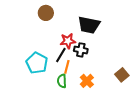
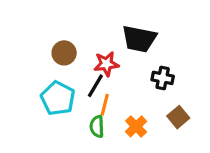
brown circle: (46, 13) -> (64, 53), moved
black cross: (81, 50) -> (163, 78), moved
brown square: (122, 75) -> (178, 117), moved

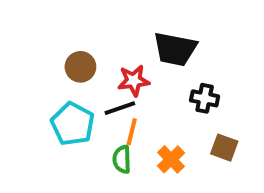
black line: (95, 86) -> (120, 108), turned 40
brown square: (178, 117) -> (224, 148), turned -30

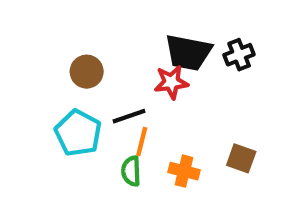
red star: (134, 81) -> (171, 82), moved
black cross: (205, 98) -> (239, 55), moved, turned -32
orange cross: (171, 159) -> (184, 171), turned -32

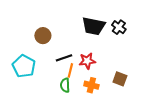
black cross: (239, 55) -> (119, 27), turned -32
red star: (171, 82) -> (87, 61), moved
cyan pentagon: (78, 133) -> (24, 66), moved

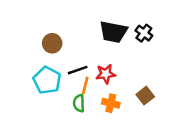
cyan pentagon: (24, 66) -> (47, 80), moved
brown square: (120, 79) -> (145, 96), turned 32

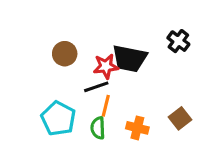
black trapezoid: (113, 32) -> (129, 58), moved
red star: (106, 74) -> (106, 66), moved
cyan pentagon: (47, 80) -> (58, 118), moved

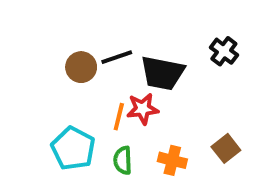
red star: (106, 66) -> (143, 109), moved
black line: (96, 87) -> (117, 57), moved
orange line: (106, 106) -> (119, 117), moved

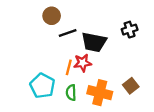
black cross: (224, 51) -> (130, 30), turned 35
brown circle: (81, 67) -> (52, 16), moved
orange cross: (172, 160) -> (100, 93), size x1.5

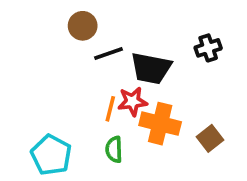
cyan pentagon: (42, 86) -> (51, 155), moved
orange cross: (100, 93) -> (160, 124), moved

